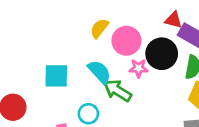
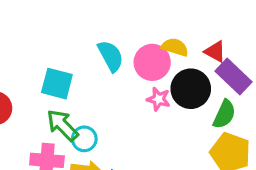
yellow semicircle: (99, 28) -> (175, 47), moved, turned 55
cyan semicircle: (99, 72) -> (111, 56), moved
green arrow: (117, 91) -> (63, 125), moved

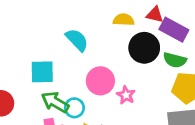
pink circle: (152, 62) -> (100, 81), moved
pink star: (158, 99) -> (126, 95), moved, turned 30
green semicircle: (224, 114) -> (175, 60), turned 95

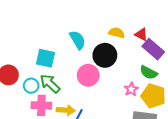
black circle: (144, 48) -> (105, 55), moved
pink star: (126, 95) -> (131, 89), moved
cyan circle: (74, 108) -> (31, 86), moved

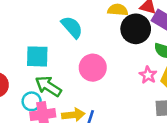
black circle: (105, 55) -> (136, 29), moved
cyan circle: (31, 86) -> (32, 101), moved

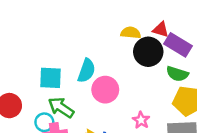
cyan semicircle: (72, 27) -> (86, 71), moved, turned 60
pink star: (148, 75) -> (141, 120), moved

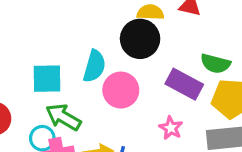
purple rectangle: (178, 45) -> (184, 84), moved
black circle: (148, 52) -> (140, 39), moved

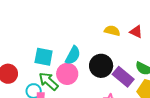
black circle: (140, 39) -> (101, 66), moved
pink circle: (121, 90) -> (67, 74), moved

